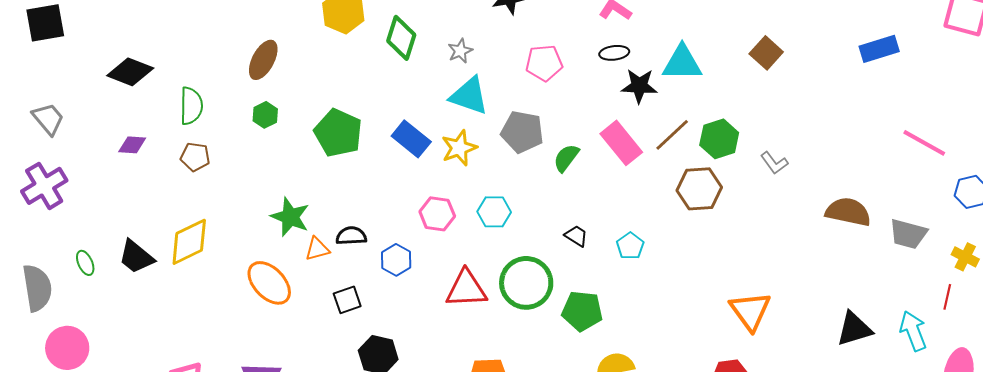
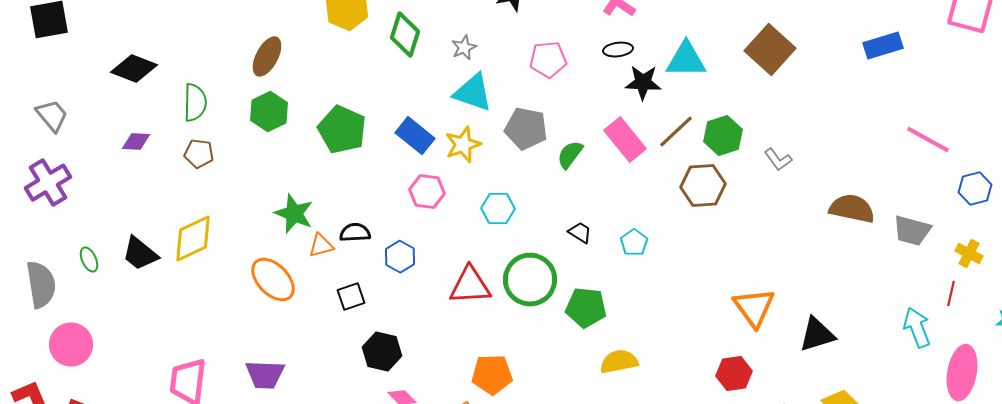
brown square: (766, 53) -> (770, 50), size x1.5
green hexagon: (265, 115) -> (269, 112), size x1.5
pink hexagon: (437, 214) -> (427, 192), moved
black triangle: (854, 329) -> (817, 335), moved

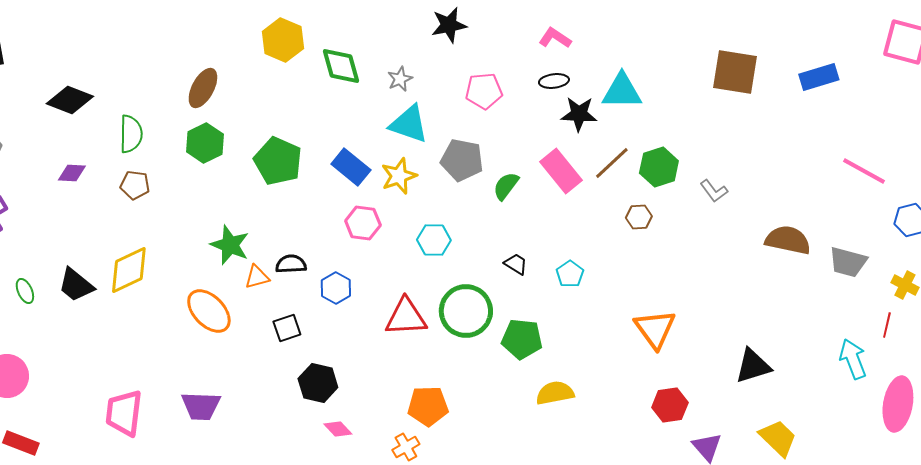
green diamond: (405, 35) -> (341, 66), turned -33
brown square: (770, 50) -> (735, 72), moved, turned -33
brown hexagon: (703, 186) -> (639, 217), size x0.6
orange triangle: (754, 308) -> (655, 329), moved

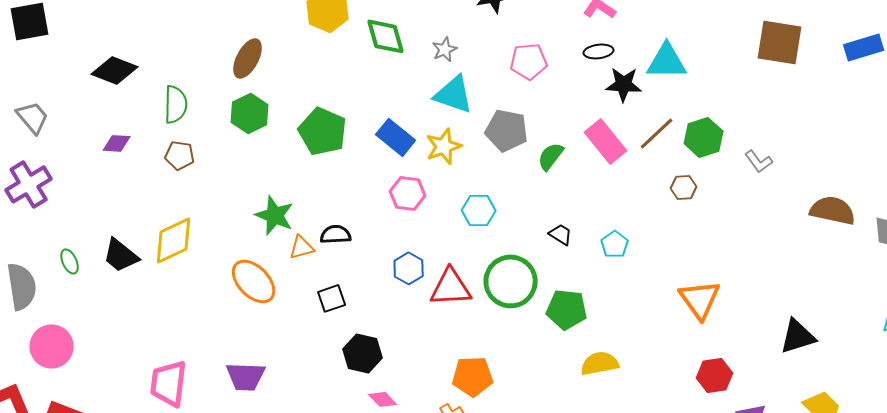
blue hexagon: (336, 288) -> (409, 268), moved

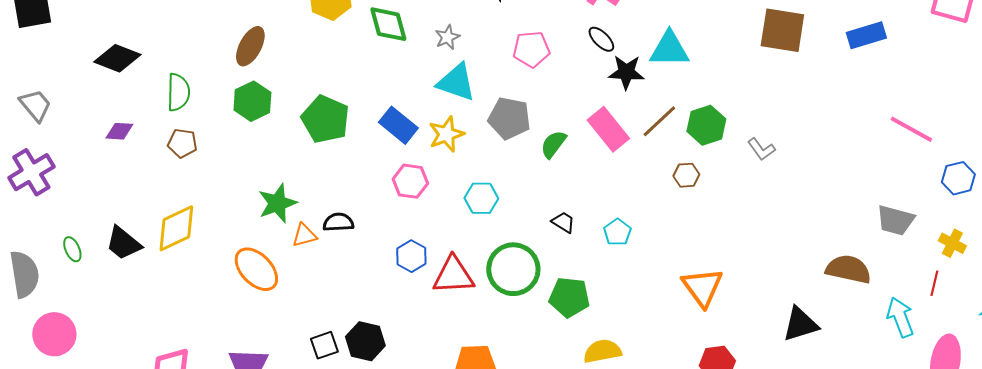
black ellipse: (599, 51) -> (601, 39), turned 52
brown semicircle: (833, 210) -> (848, 269), moved
green star: (275, 215) -> (277, 203), turned 30
black square: (332, 298) -> (324, 345), moved

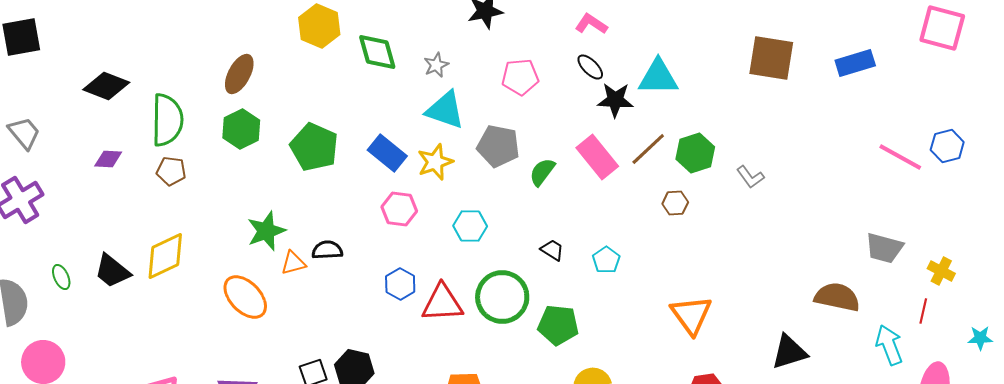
green semicircle: (178, 92) -> (167, 120), size x1.4
blue hexagon: (958, 178) -> (947, 146), moved

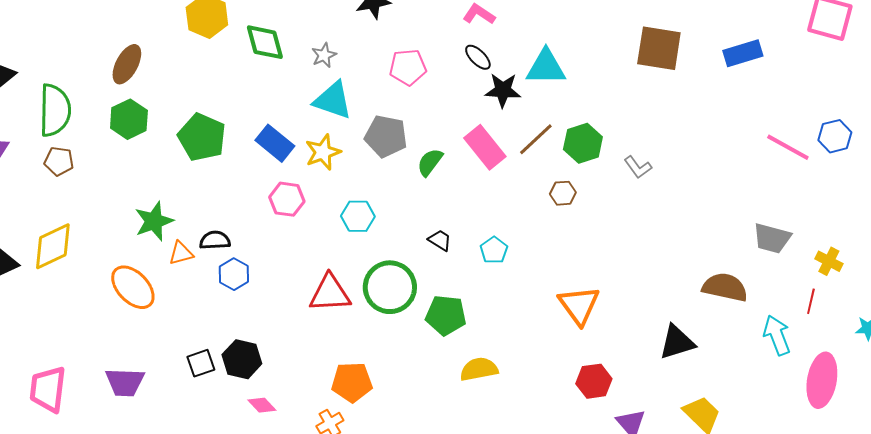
blue hexagon: (400, 284) -> (234, 274), moved

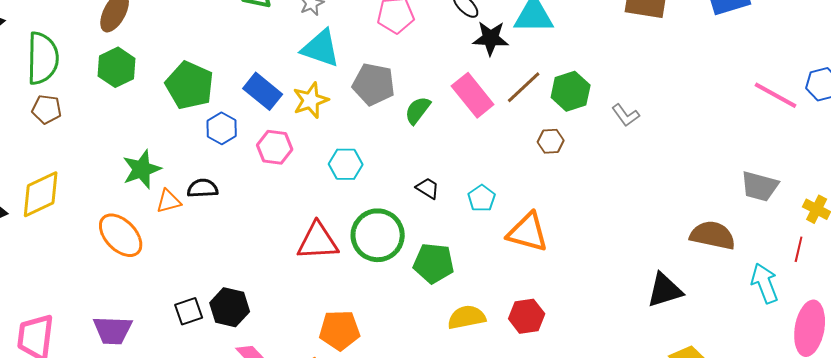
blue hexagon: (234, 274) -> (222, 128), moved
orange triangle: (579, 305) -> (528, 232), moved, turned -39
red hexagon: (594, 381) -> (527, 316), moved

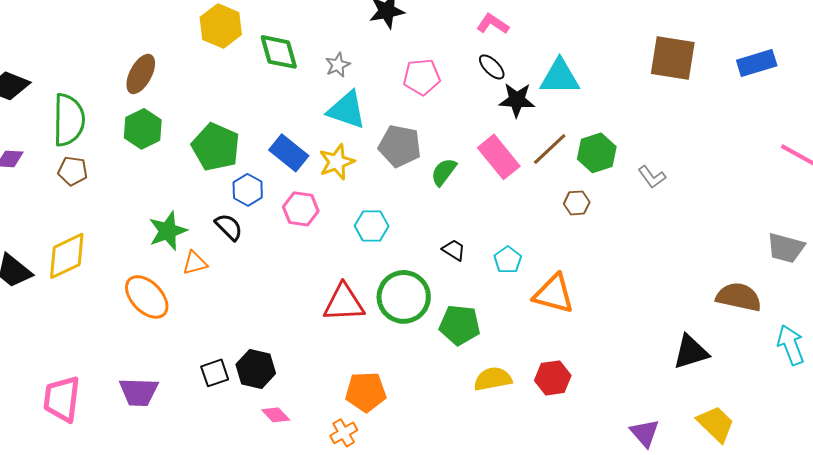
black semicircle: (203, 188) -> (229, 227), moved, turned 48

